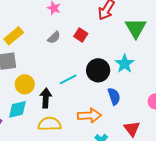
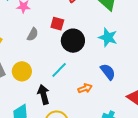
black circle: (98, 70) -> (73, 41), moved
yellow circle: (25, 84) -> (22, 71), moved
orange arrow: (89, 116) -> (85, 88), moved, size x0.6

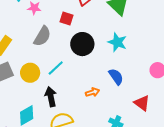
red square: (57, 24) -> (67, 19), moved
gray semicircle: (33, 34) -> (42, 36), size x1.5
cyan line: (59, 70) -> (56, 68), moved

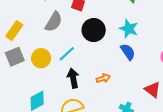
blue semicircle: (116, 77) -> (128, 52), moved
black arrow: (51, 97) -> (73, 78), moved

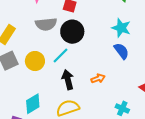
gray semicircle: (54, 22) -> (46, 24), turned 55
black circle: (94, 30) -> (72, 32), moved

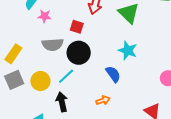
blue semicircle: (121, 51) -> (113, 74), moved
black arrow: (68, 80) -> (62, 102), moved

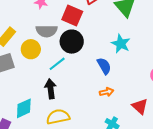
red square: (77, 27) -> (72, 15), size x1.5
yellow circle: (40, 81) -> (31, 49), moved
orange arrow: (103, 100) -> (107, 92), moved

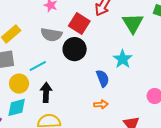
yellow circle: (31, 49) -> (19, 84), moved
cyan line: (57, 64) -> (38, 66), moved

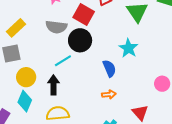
cyan line: (38, 66) -> (63, 61), moved
cyan diamond: (17, 107) -> (25, 101), turned -50

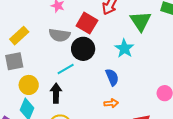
cyan star: (128, 48) -> (124, 48), moved

